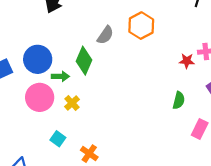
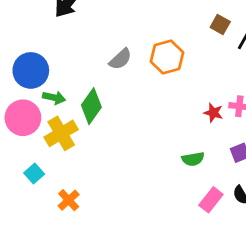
green diamond: (84, 61) -> (91, 106), moved
green semicircle: (179, 100) -> (193, 159), turned 54
yellow cross: (72, 103) -> (61, 133), size x1.6

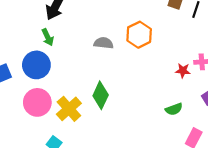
gray semicircle: (120, 59) -> (104, 43), turned -120
green arrow: (54, 98) -> (48, 37), moved, turned 63
green diamond: (91, 106) -> (101, 95), moved

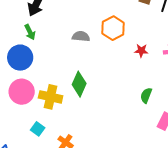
red star: (183, 71) -> (141, 51), moved
yellow cross: (69, 109) -> (51, 97), turned -35
green semicircle: (174, 109) -> (146, 95), turned 133

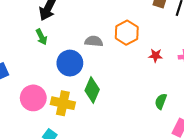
blue circle: (20, 58) -> (70, 63), moved

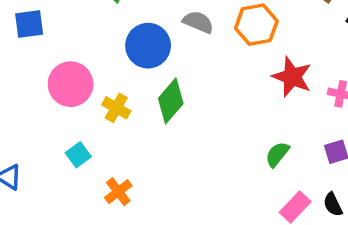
red star: (156, 56) -> (292, 77), size x1.6
yellow cross: (63, 103) -> (116, 108), size x0.7

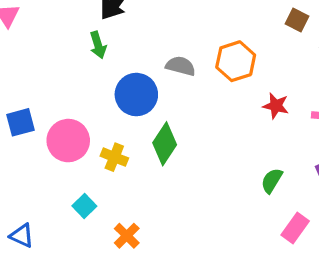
blue square: (29, 24) -> (21, 122), moved
red star: (292, 77) -> (276, 106), size x0.7

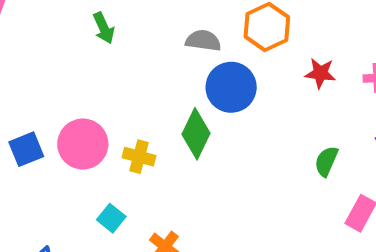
blue circle: (136, 95) -> (231, 87), moved
blue square: (21, 122) -> (26, 149), moved

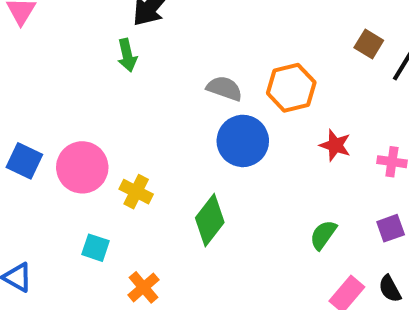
green diamond: (196, 134) -> (210, 220), moved
blue square: (26, 149) -> (24, 161), turned 36
cyan square: (111, 218) -> (95, 248), turned -32

